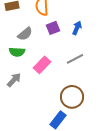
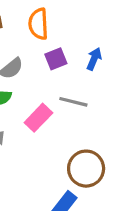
gray line: (75, 59) -> (73, 102), moved, turned 42

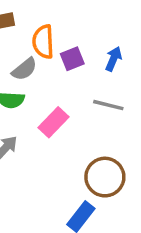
orange semicircle: (38, 24) -> (43, 42), moved
gray line: (73, 102) -> (108, 105), moved

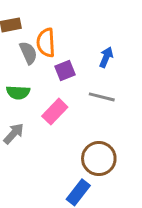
purple square: (72, 59) -> (65, 70), moved
gray semicircle: (24, 69) -> (28, 53), moved, turned -75

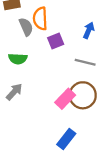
pink rectangle: (55, 112) -> (65, 99), moved
brown circle: (99, 159) -> (83, 95), moved

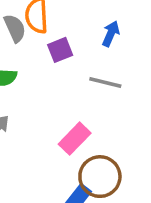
brown circle: (83, 95) -> (100, 177), moved

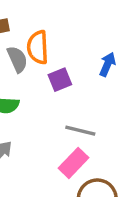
gray line: (105, 82) -> (80, 131), moved

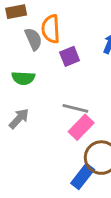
gray line: (80, 131) -> (75, 108), moved

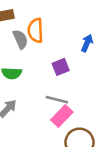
purple square: (70, 56) -> (61, 67), moved

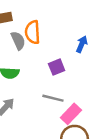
pink rectangle: (62, 116) -> (71, 114), moved

